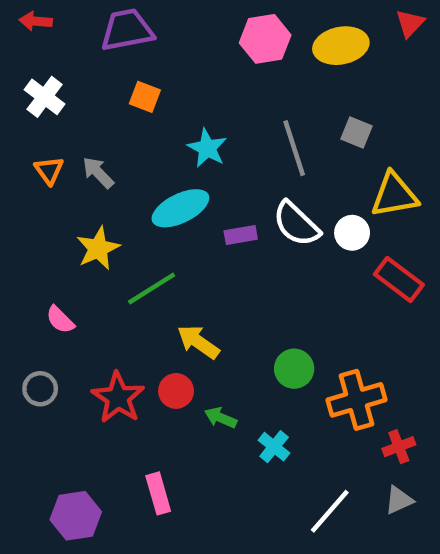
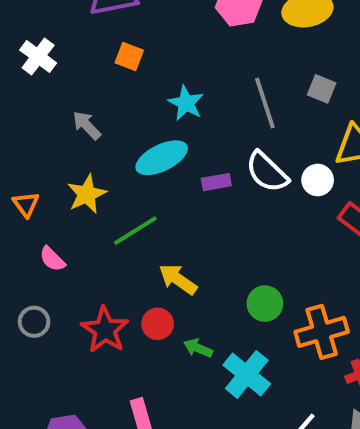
orange triangle: (49, 170) -> (26, 204), moved
cyan cross: (274, 447) -> (247, 374), size x1.6

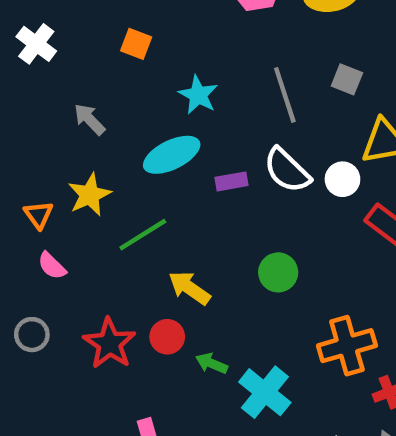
orange triangle: (26, 204) -> (39, 215), moved
green circle: (265, 304) -> (278, 272), moved

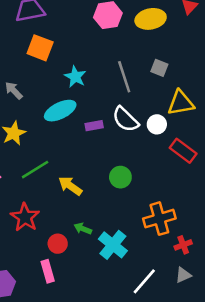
orange square: (136, 44) -> (40, 48), size x1.5
green line: (143, 235) -> (35, 170), moved
red circle: (167, 337) -> (58, 244), moved

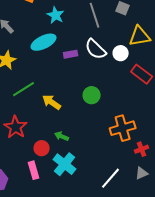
cyan cross: (113, 245) -> (65, 164), moved

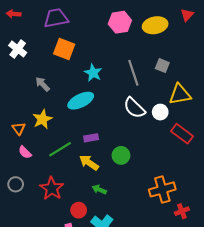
purple rectangle: (71, 54) -> (91, 138), moved
green circle: (92, 95) -> (121, 155), moved
green arrow: (62, 136) -> (99, 189), moved

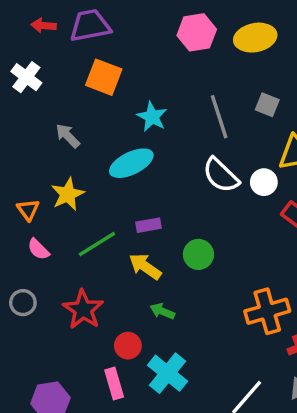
red arrow: (14, 14) -> (44, 26), moved

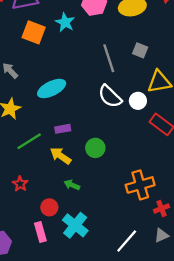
cyan star: (152, 117) -> (65, 22), moved
red star: (83, 309) -> (20, 184), size x0.6

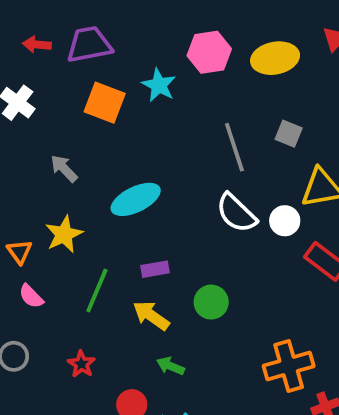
green line: (29, 141) -> (97, 290), turned -35

